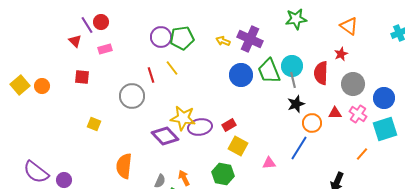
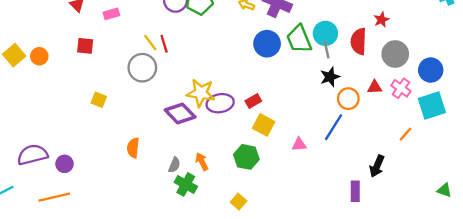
yellow line: (172, 68) -> (150, 43), moved
orange semicircle: (124, 166) -> (133, 148), size x0.7
purple semicircle: (36, 172) -> (32, 155), turned 128

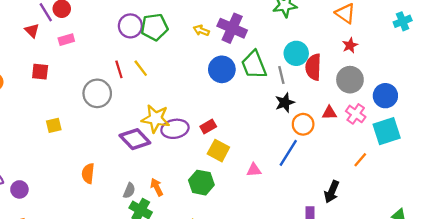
red star: (381, 20) -> (350, 45), moved
cyan circle: (325, 33) -> (296, 53), moved
yellow line: (150, 43) -> (141, 68), moved
yellow square: (99, 100) -> (54, 125), turned -35

